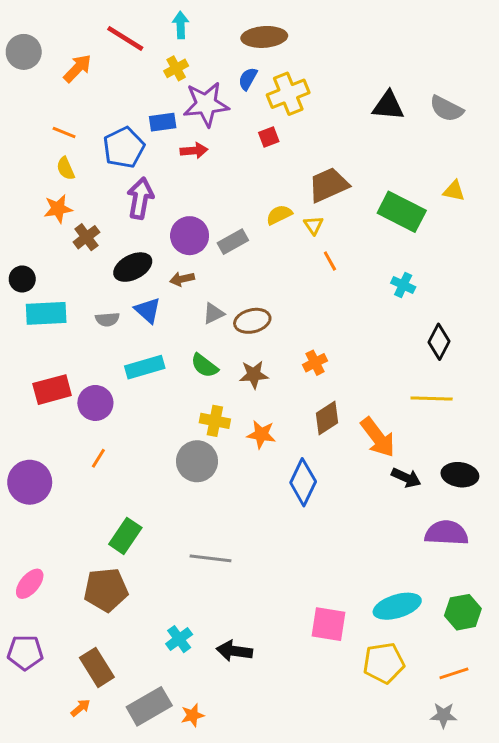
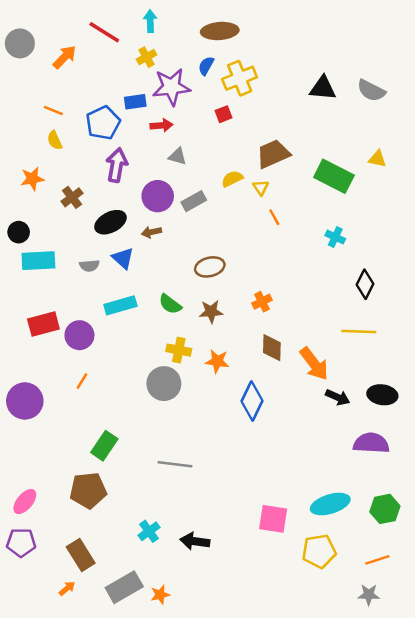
orange star: (58, 209) -> (32, 179), moved
gray triangle: (213, 313) -> (178, 156), moved, turned 42
brown diamond: (327, 418) -> (272, 348), turned -56
pink ellipse: (30, 584) -> (25, 502), moved

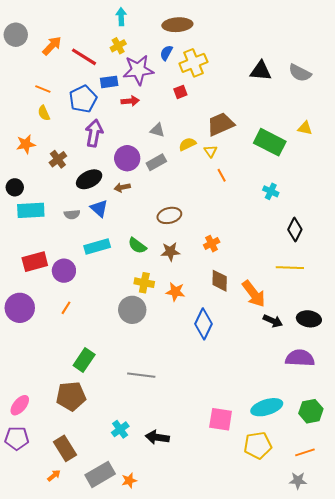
red line: (104, 32) -> (84, 57), moved
gray triangle: (178, 156) -> (157, 130), moved
purple circle: (25, 401) -> (20, 308), moved

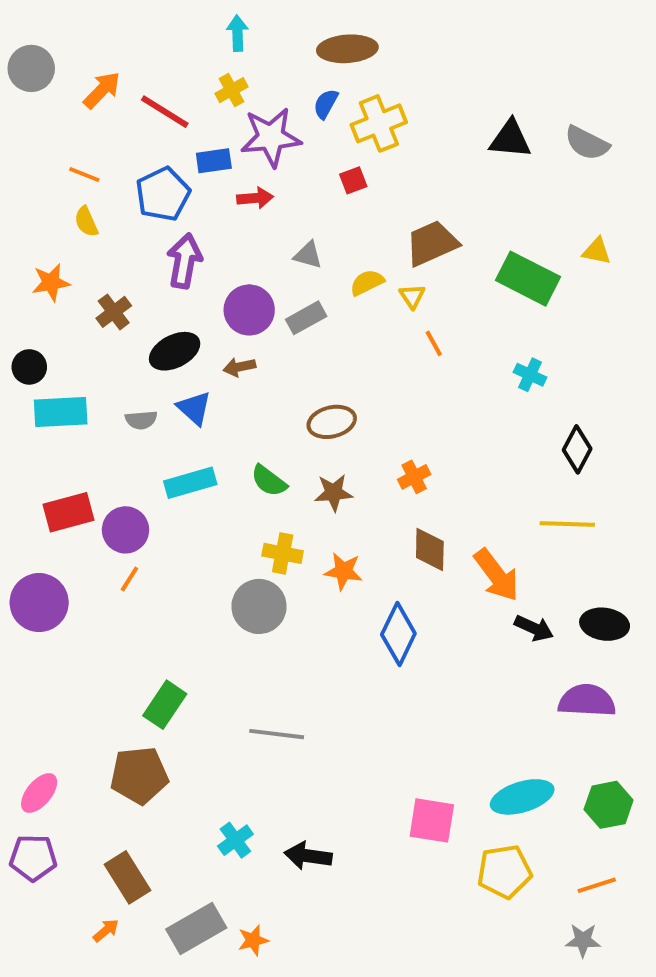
orange line: (66, 308) -> (129, 579), moved

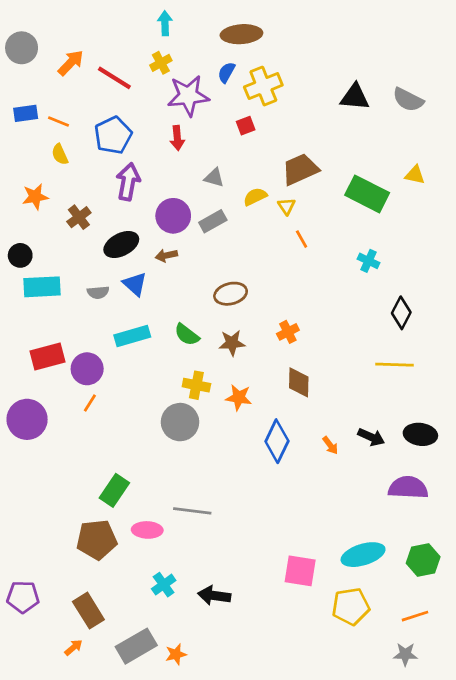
blue rectangle: (214, 161) -> (26, 113), moved
red arrow: (255, 198) -> (177, 138), turned 90
orange arrow: (497, 575) -> (330, 445), moved, size x0.5
pink ellipse: (39, 793) -> (147, 530), moved, turned 52

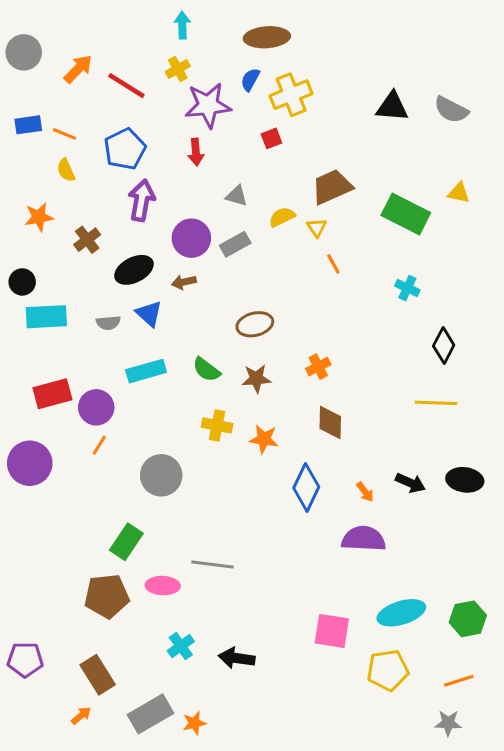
gray circle: (180, 422) -> (161, 475), moved
purple semicircle: (408, 488) -> (364, 539), moved

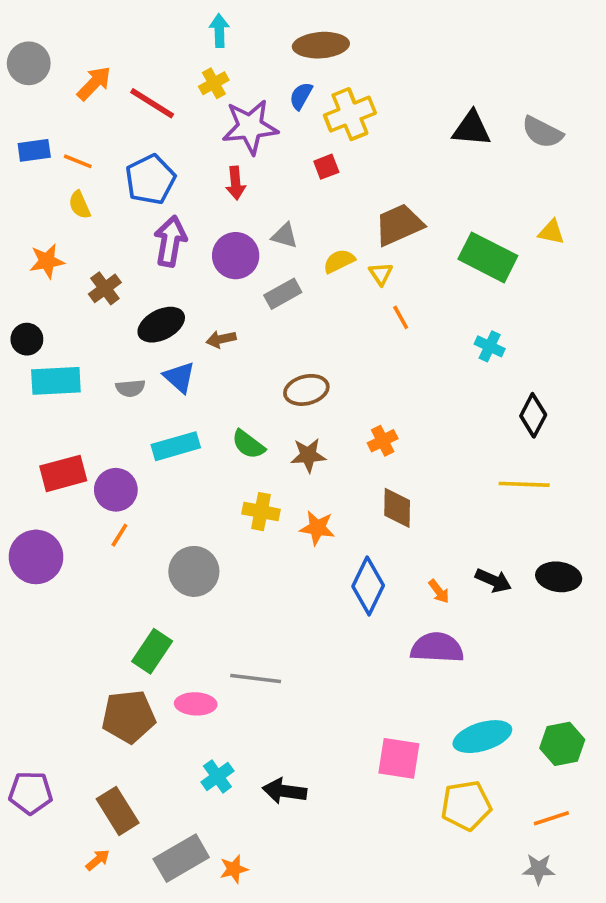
purple circle: (191, 238) -> (236, 256), moved

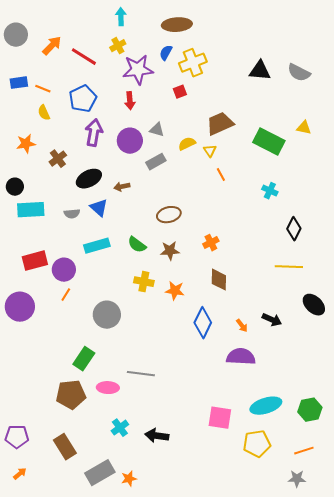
black ellipse: (559, 577) -> (314, 305), moved, turned 35
orange arrow: (98, 860) -> (20, 474), moved

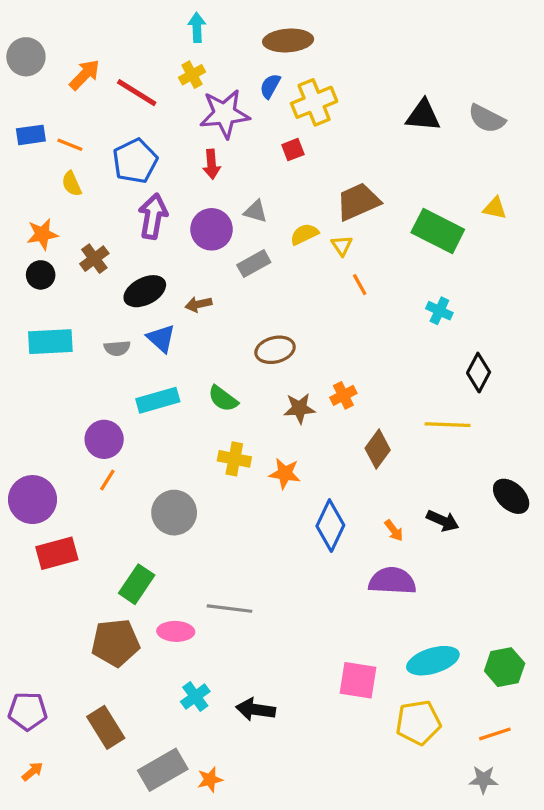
black circle: (15, 187) -> (41, 275), moved
brown star: (170, 251) -> (299, 408), moved
red rectangle: (35, 261) -> (57, 553), moved
yellow line: (289, 267) -> (448, 425), moved
brown diamond: (219, 280) -> (378, 449), moved, turned 35

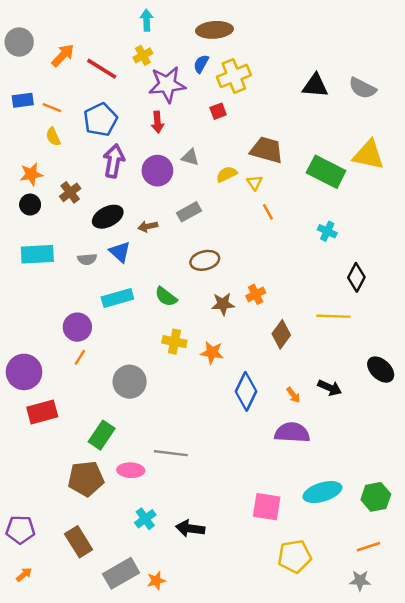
brown trapezoid: (358, 202) -> (267, 150), turned 40
yellow triangle: (495, 208) -> (369, 155), size x1.8
gray rectangle: (254, 264) -> (189, 212), moved
yellow pentagon: (418, 723) -> (295, 556), moved

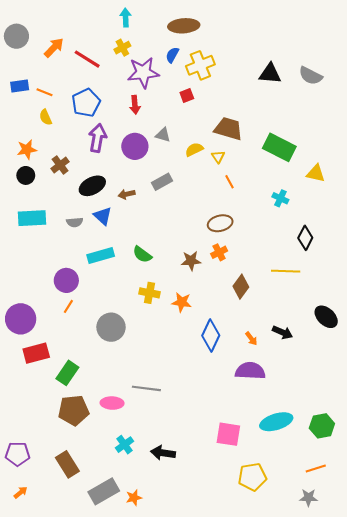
yellow triangle: (369, 155) -> (316, 173), moved, size x0.7
brown ellipse: (205, 260) -> (220, 223), moved
green rectangle: (102, 435) -> (67, 373), moved

